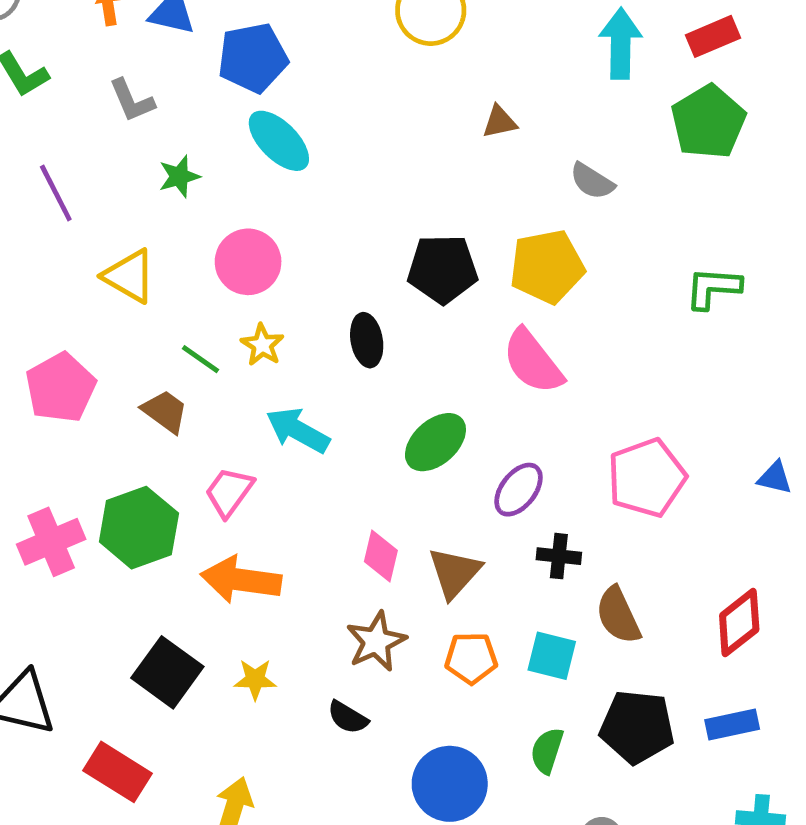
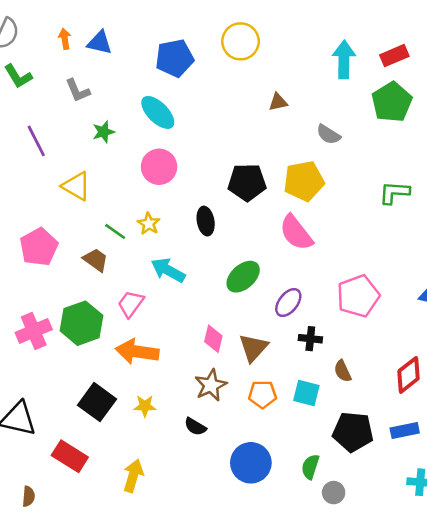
blue pentagon: (253, 58) -> (175, 58), moved
pink circle: (248, 262) -> (159, 167), moved
brown semicircle: (618, 615) -> (343, 371), size x0.7
green semicircle: (547, 751) -> (310, 467), moved

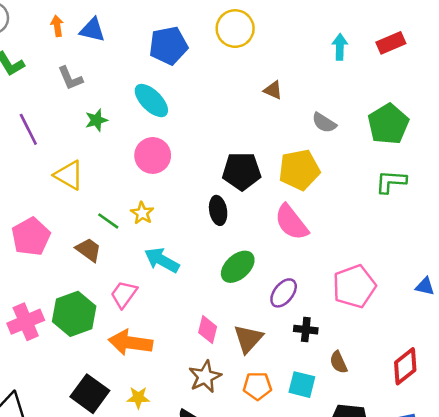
cyan arrow: (344, 59) -> (340, 47), size x0.7
brown triangle: (278, 102) -> (273, 90), turned 36
green pentagon: (392, 102) -> (388, 124), moved
black ellipse: (206, 221) -> (218, 210), moved

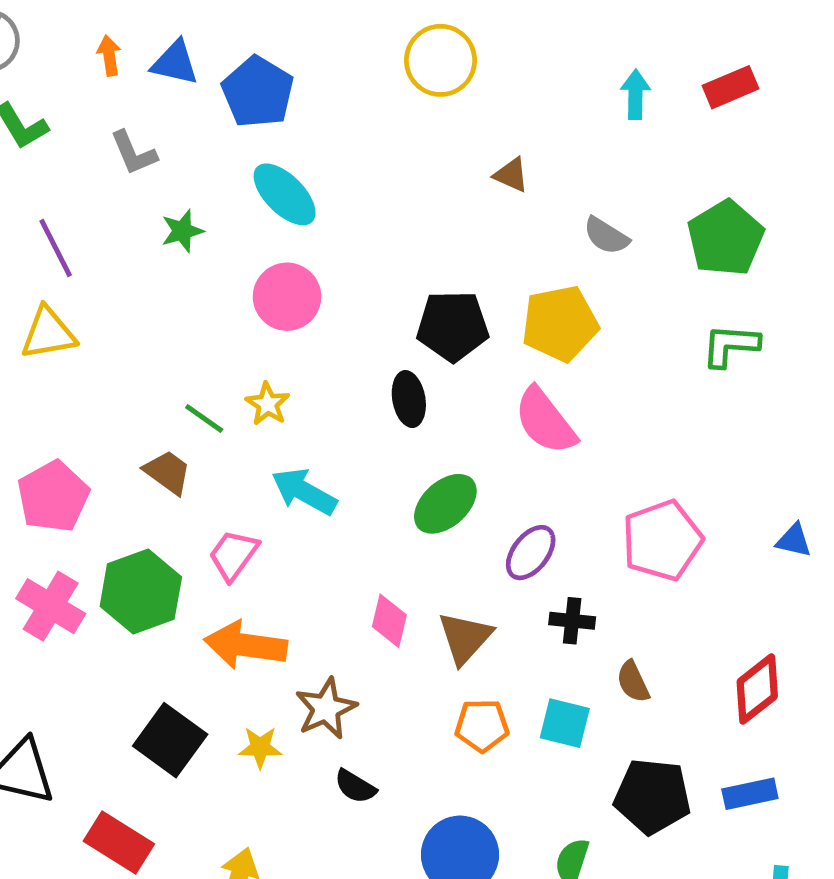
blue pentagon: (168, 46) -> (258, 92), moved, turned -30
yellow triangle: (69, 175) -> (48, 333), moved, turned -40
pink pentagon: (31, 237) -> (53, 496), moved
pink cross: (26, 322) -> (51, 606), turned -36
brown star: (205, 377) -> (326, 708), moved

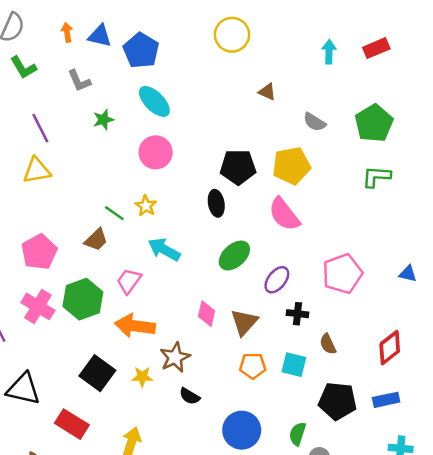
brown trapezoid: (168, 472) -> (96, 240), turned 100

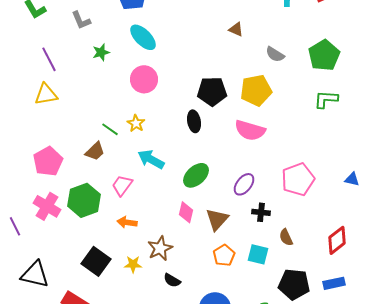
pink semicircle: (284, 214) -> (250, 130), turned -36
green ellipse: (234, 255) -> (196, 175), moved
orange arrow: (135, 326) -> (127, 222), size x0.6
orange pentagon: (253, 366) -> (224, 255), turned -30

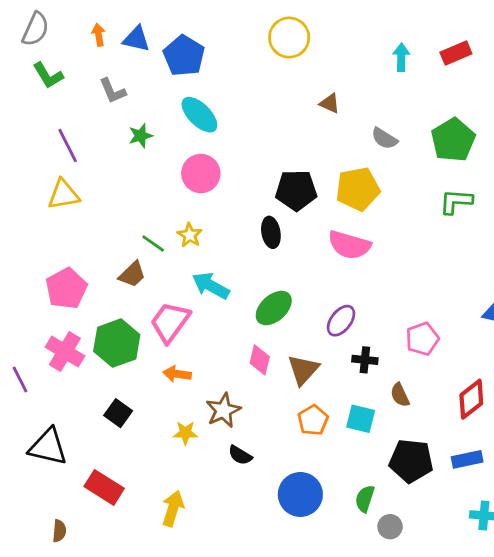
pink pentagon: (298, 179) -> (422, 339), moved, size x0.7
pink trapezoid: (122, 185) -> (170, 322), size x1.4
black square: (96, 261) -> (118, 413), moved, size x0.7

